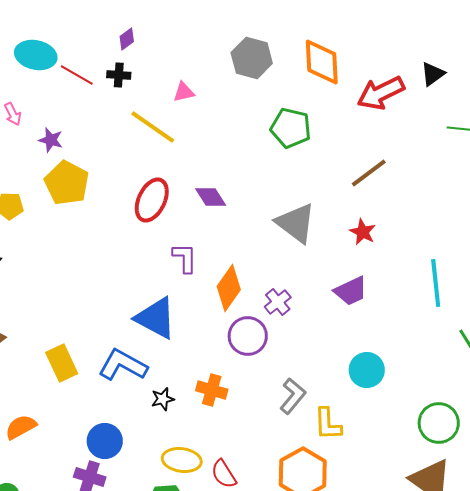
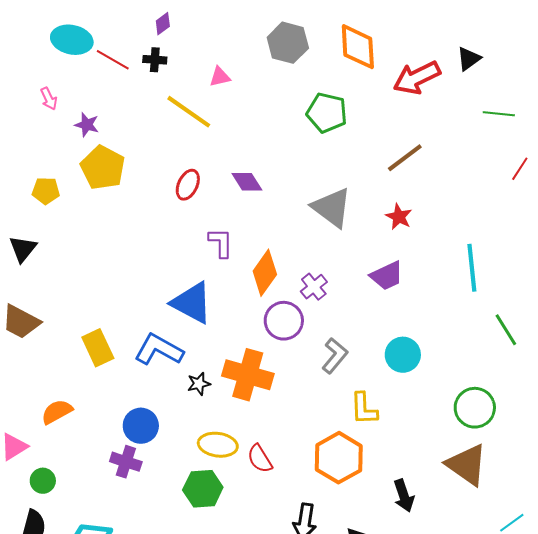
red ellipse: (152, 200) -> (188, 185), size x0.7
orange cross: (212, 390) -> (248, 375), size x1.6
gray L-shape: (293, 396) -> (335, 356), moved

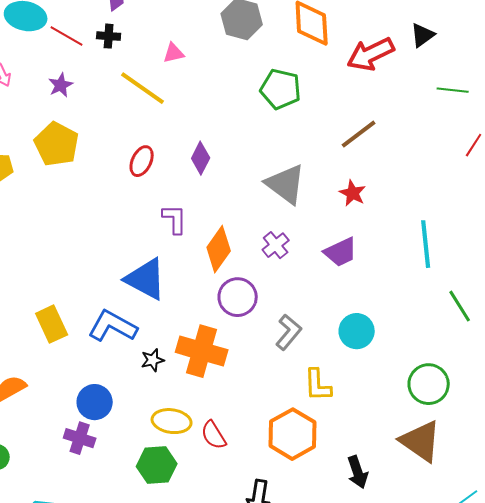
purple star: (87, 125) -> (61, 85), moved, turned 30
purple diamond: (247, 182) -> (201, 158), turned 60
purple cross: (314, 287) -> (276, 245), moved

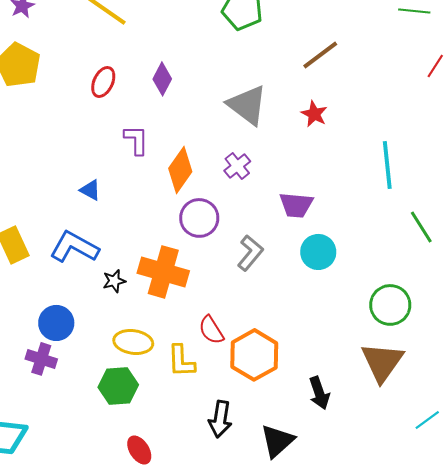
purple trapezoid: (341, 252) -> (296, 205), moved, turned 30
blue triangle: (146, 279) -> (90, 190), moved, size x0.5
yellow L-shape: (318, 385) -> (181, 361), moved
red semicircle: (214, 435) -> (211, 330), moved
brown triangle: (421, 441) -> (382, 362), turned 30

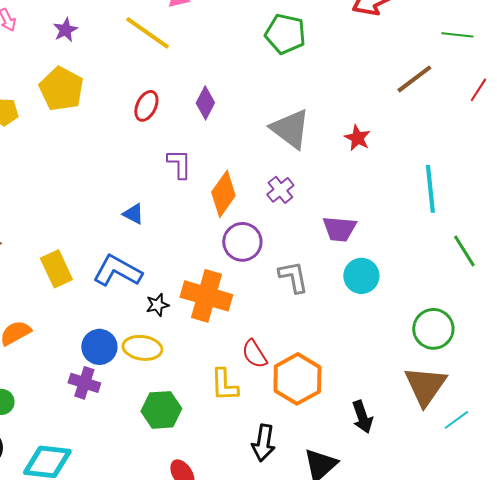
brown line: (320, 55) -> (414, 79), moved
gray L-shape: (250, 253) -> (293, 277), turned -51
yellow ellipse: (133, 342) -> (142, 348), moved
cyan line: (427, 420) -> (456, 420), moved

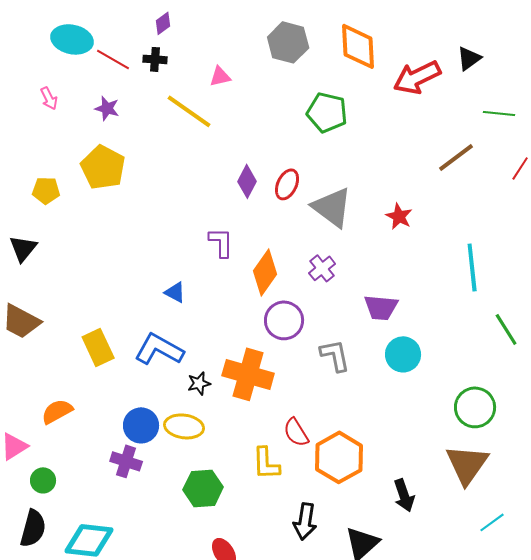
purple star: (65, 30) -> (107, 108), turned -30
red ellipse: (146, 106) -> (287, 184), moved
cyan line: (456, 420) -> (492, 522), moved

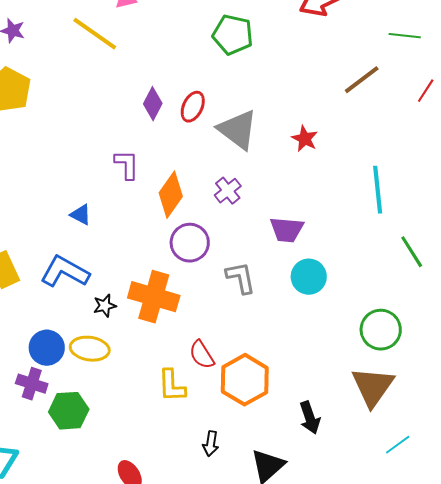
green hexagon: (203, 488) -> (69, 411), moved
black arrow: (305, 521) -> (211, 444), size x0.7

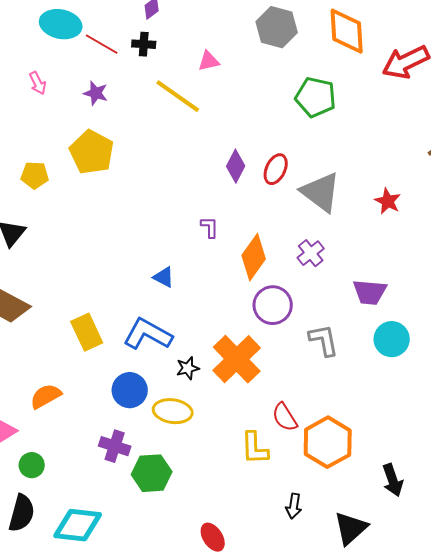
purple L-shape: (127, 165) -> (210, 227), size x0.7
orange cross: (154, 297) -> (237, 359), turned 30
blue circle: (47, 348) -> (130, 390), moved

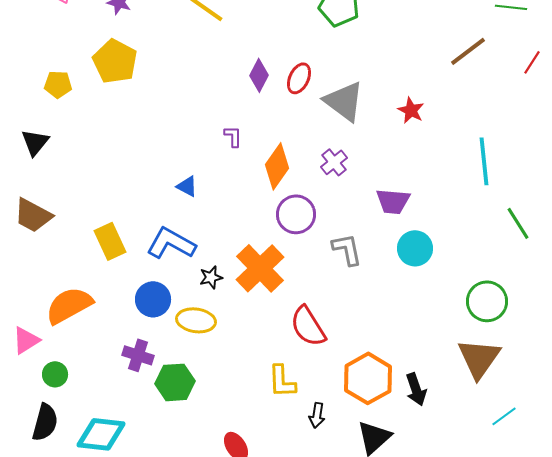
orange semicircle: (46, 396) -> (69, 305), size x1.5
red semicircle: (285, 417) -> (308, 326), size x1.4
orange hexagon: (328, 442) -> (368, 378), moved
yellow L-shape: (255, 448) -> (282, 381), moved

